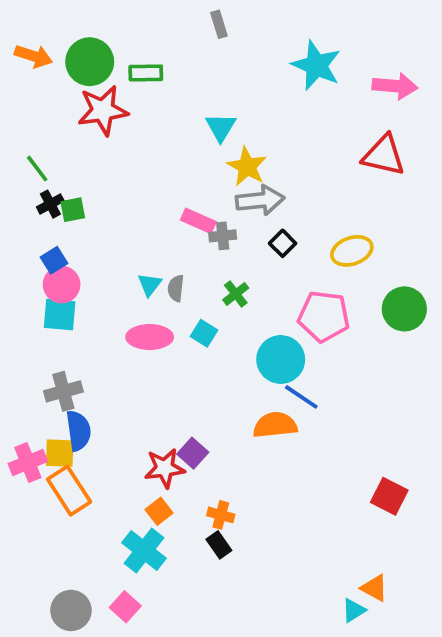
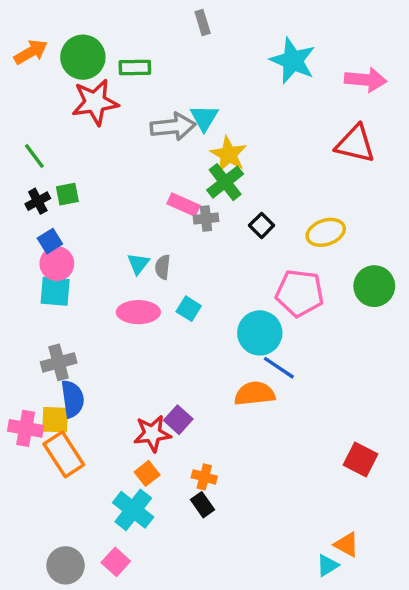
orange arrow: (33, 56) -> (31, 52), turned -48
gray arrow: (260, 200) -> (173, 127), moved
black cross: (50, 204) -> (38, 201), moved
green cross: (236, 294) -> (225, 182), moved, size x1.5
pink cross: (28, 462) -> (26, 428), turned 32

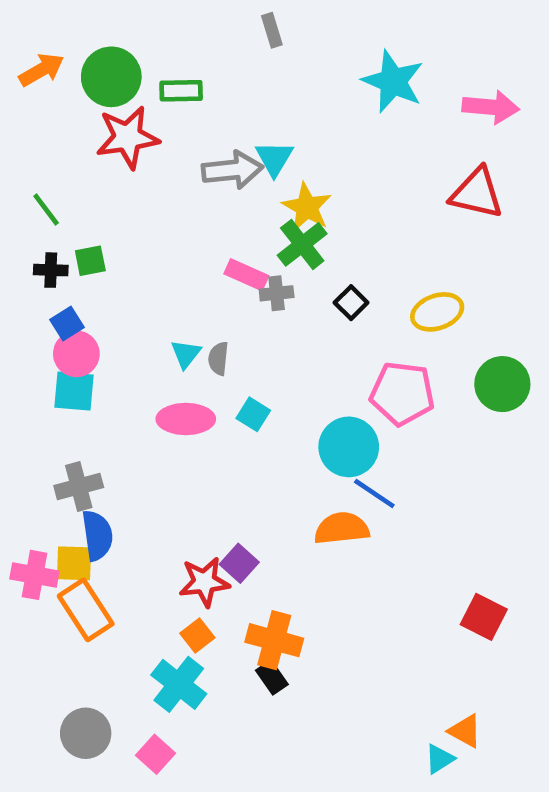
black cross: (38, 201) -> (51, 270), turned 30
orange cross: (204, 477) -> (274, 640), size x1.6
gray circle: (66, 565) -> (86, 733), moved

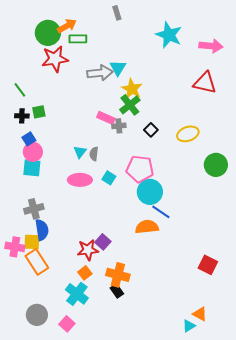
orange arrow: (41, 70) -> (67, 26), moved
pink pentagon: (402, 393) -> (140, 169), moved

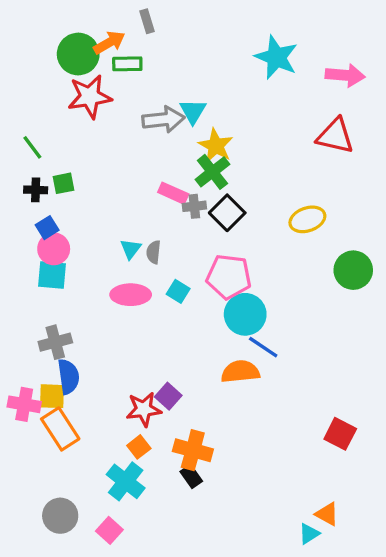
gray rectangle: (117, 13) -> (147, 21), moved
black square: (151, 130) -> (227, 213), moved, size x1.5

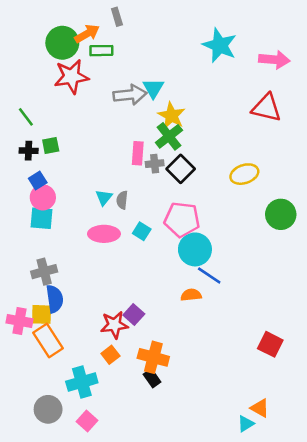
pink rectangle: (173, 193) -> (138, 153), turned 70
orange semicircle: (240, 372) -> (191, 295), size x0.7
cyan cross: (126, 481) -> (82, 382), moved, turned 36

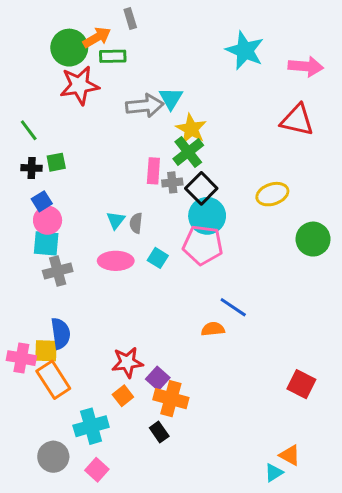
cyan circle: (195, 249) -> (207, 216), moved
gray cross: (44, 272) -> (58, 271), moved
purple square: (134, 314) -> (158, 378), moved
black rectangle: (152, 378) -> (159, 432), moved

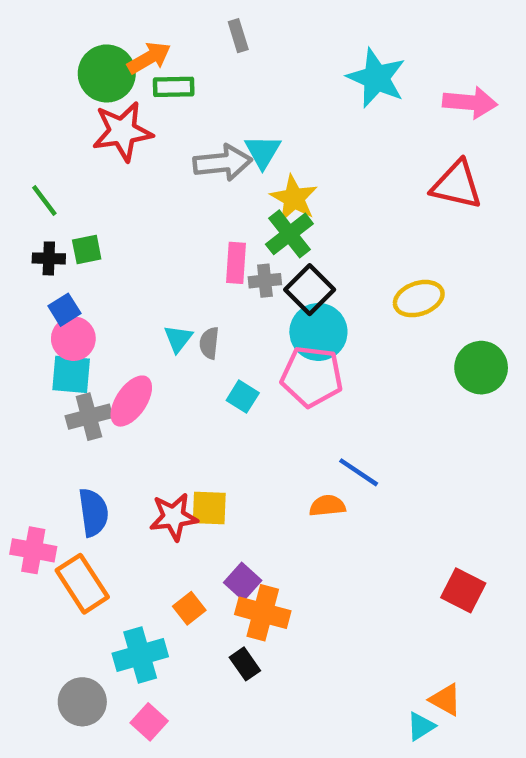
gray rectangle: (130, 19) -> (238, 36), moved
pink ellipse: (116, 261) -> (131, 401), moved, turned -56
yellow square: (46, 351) -> (209, 508), moved
red star: (127, 362) -> (174, 517), moved

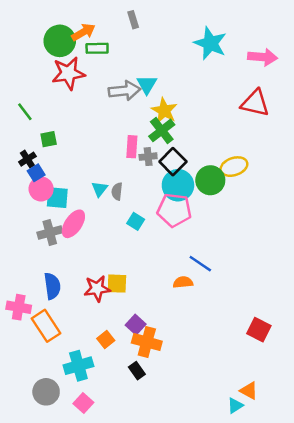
black cross: (49, 258) -> (27, 159), moved, turned -35
green circle: (481, 368) -> (210, 180), moved
cyan square: (71, 374) -> (57, 198), moved

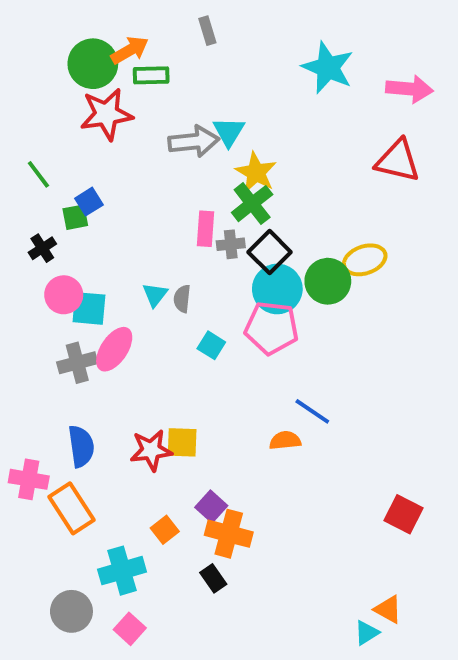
blue square: (36, 173) -> (89, 202), moved

